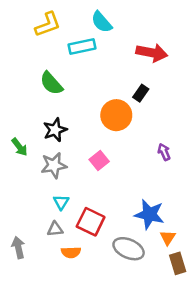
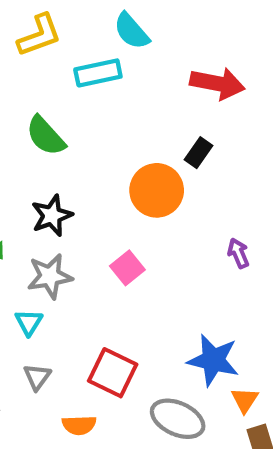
cyan triangle: (61, 202) -> (29, 322), moved
gray triangle: (55, 229) -> (37, 377), moved, turned -49

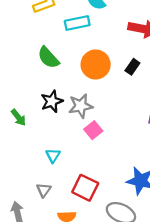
orange circle: (157, 190) -> (96, 64), moved
gray star: (50, 276) -> (81, 106), moved
cyan triangle: (29, 322) -> (53, 155), moved

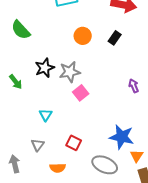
green semicircle: (48, 58) -> (21, 30), moved
orange circle: (96, 64) -> (83, 36), size x0.7
red square: (85, 188) -> (74, 143), size x0.7

